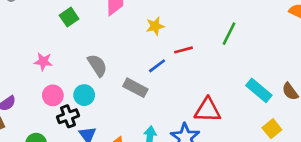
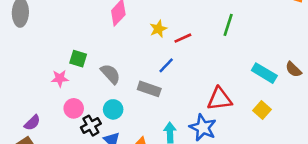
green square: (69, 17) -> (78, 59), moved, turned -30
red line: (184, 50) -> (183, 38), moved
cyan circle: (84, 95) -> (113, 109), moved
yellow square: (272, 129) -> (262, 110), moved

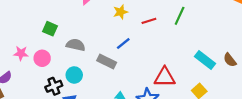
red line: (183, 38) -> (149, 21), moved
gray semicircle: (110, 74) -> (76, 45), turned -42
pink star: (60, 78) -> (21, 53), moved
pink circle: (74, 108) -> (42, 58), moved

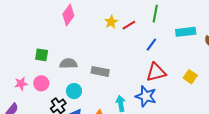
yellow star: (121, 12) -> (111, 22), moved
blue line: (123, 43) -> (151, 45), moved
cyan rectangle: (205, 60) -> (186, 32), moved, turned -30

